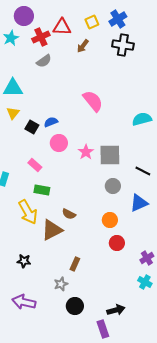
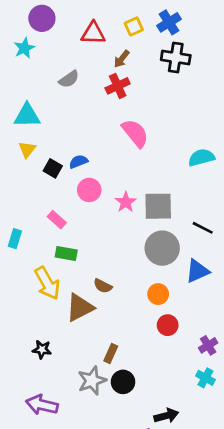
red cross: (41, 37) -> (118, 86), moved
gray circle: (113, 186) -> (162, 248), size x1.6
gray star: (61, 284) -> (92, 381), size x1.5
black circle: (75, 306) -> (123, 382), moved

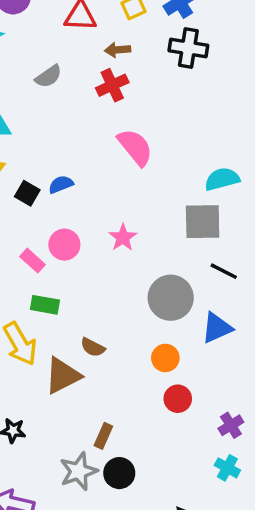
brown arrow: (122, 59) -> (118, 50), turned 48
pink circle: (89, 190) -> (64, 245), moved
gray square: (158, 206) -> (203, 222), moved

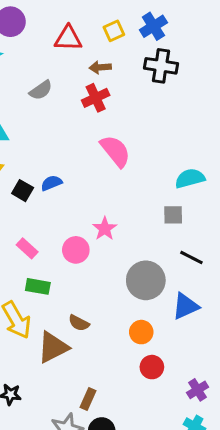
gray square: (203, 222) -> (173, 215), size x0.6
pink circle: (64, 245) -> (76, 250), moved

